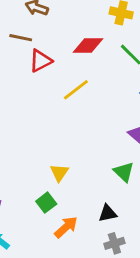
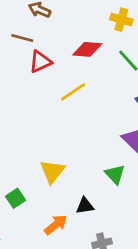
yellow triangle: (59, 173) -> (52, 171), size x1.4
green square: (46, 203) -> (16, 198), moved
black triangle: (108, 213) -> (85, 206), moved

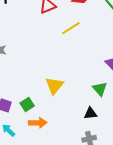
black triangle: (85, 206) -> (90, 113), moved
orange arrow: (56, 225) -> (38, 123), moved, turned 36

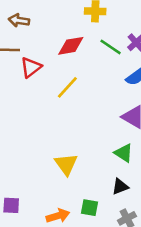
green square: (27, 104) -> (89, 208), moved, turned -32

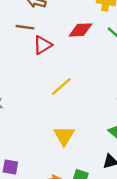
yellow line: (67, 87) -> (61, 86), moved

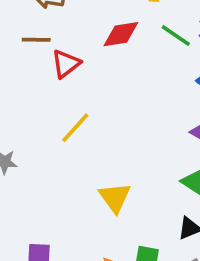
yellow line: (61, 86) -> (75, 128), moved

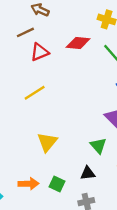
brown line: (36, 40) -> (25, 32), turned -42

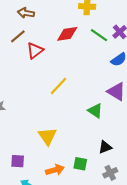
yellow line: (35, 93) -> (58, 86), moved
yellow triangle: (47, 142) -> (47, 136), moved
green triangle: (98, 146) -> (95, 111), moved

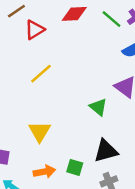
yellow line: (58, 86) -> (41, 74), moved
black triangle: (105, 147) -> (106, 151), size x1.5

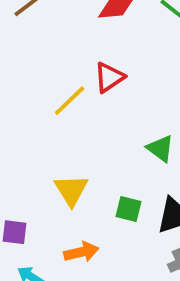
red triangle: (35, 30) -> (109, 77), moved
green square: (75, 167) -> (128, 209), moved

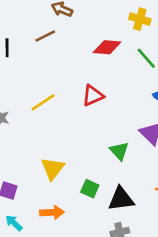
yellow line: (70, 101) -> (43, 102), moved

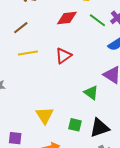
brown line: (45, 36) -> (21, 28), moved
yellow line: (43, 102) -> (28, 53), moved, turned 36

